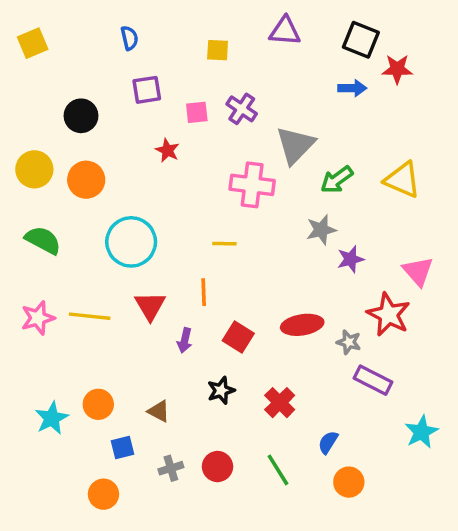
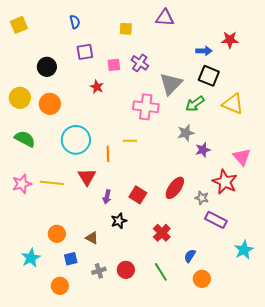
black square: (361, 40) -> (209, 76), moved
orange line: (204, 292) -> (108, 154), moved
red ellipse: (302, 325) -> (175, 188), turned -45
black star: (221, 390) -> (119, 221), moved
cyan star: (52, 418) -> (31, 258), moved

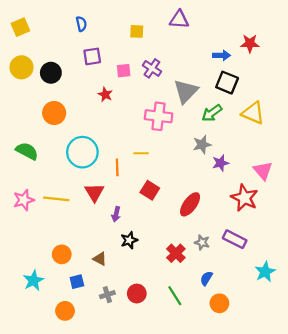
yellow circle: (20, 98) -> (22, 67), moved
red square: (138, 195) -> (150, 190), moved
gray star: (202, 198) -> (202, 242), moved

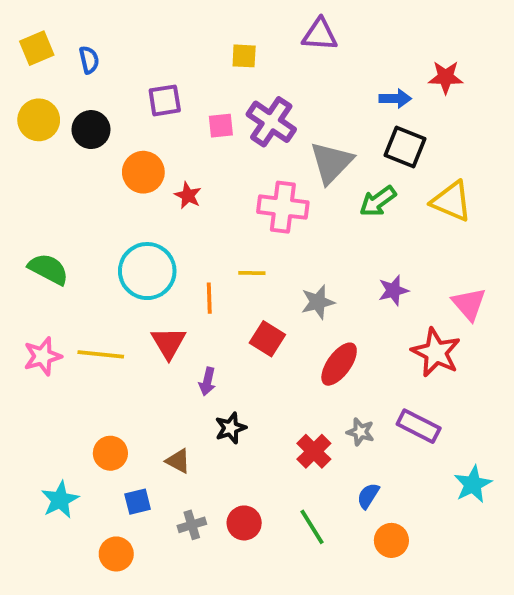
blue semicircle: (81, 24) -> (89, 60), moved
purple cross: (152, 68) -> (271, 122), size x1.4
red star: (105, 95) -> (188, 195), moved
orange circle: (54, 113) -> (143, 172), moved
gray star: (202, 145) -> (318, 302), moved

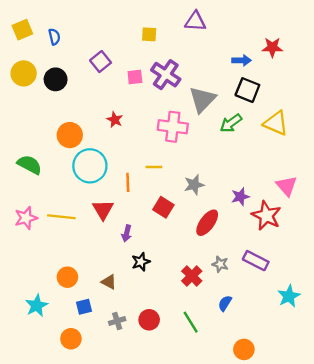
purple square: (165, 100) -> (101, 62), turned -30
orange circle: (143, 172) -> (70, 135), moved
purple star: (393, 290) -> (240, 197), moved
orange circle: (391, 540) -> (244, 349), moved

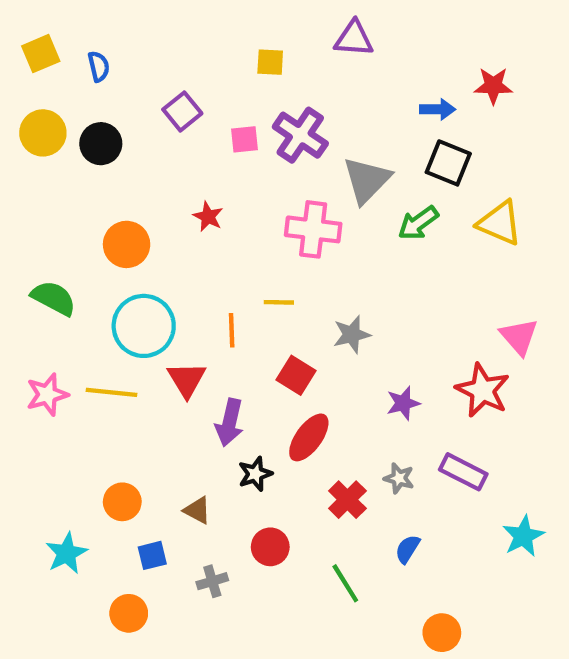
cyan circle: (90, 166) -> (144, 326), moved
purple star: (240, 197) -> (403, 403), moved
red ellipse: (207, 223) -> (309, 437), moved
purple arrow: (127, 233) -> (229, 422), size x1.5
red circle: (149, 320) -> (270, 547), moved

